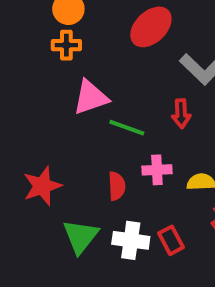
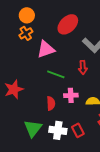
orange cross: (66, 45) -> (26, 33), turned -32
pink triangle: (91, 97) -> (46, 49), moved
red star: (42, 186) -> (14, 89), moved

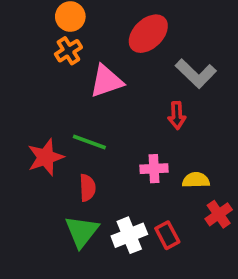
green line: (56, 74) -> (89, 142), moved
red semicircle: (51, 103) -> (87, 188), moved
white cross: (58, 130) -> (129, 235), turned -30

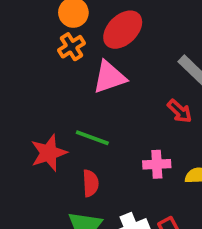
red ellipse: (148, 34) -> (123, 30), moved
red arrow: (177, 115) -> (180, 111), turned -44

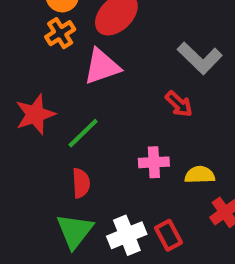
green line: (92, 138) -> (83, 133), turned -64
red star: (49, 153) -> (35, 114), moved

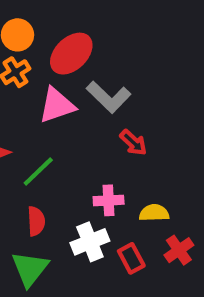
gray L-shape: (200, 58) -> (109, 97), moved
white cross: (127, 235) -> (90, 242), moved
red rectangle: (168, 235) -> (131, 258), moved

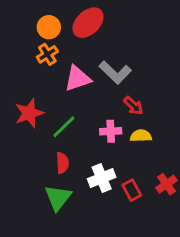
red ellipse: (71, 54) -> (88, 23), moved
pink cross: (109, 200) -> (111, 131), moved
yellow semicircle: (154, 213) -> (141, 136), moved

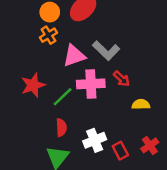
pink cross: (111, 131) -> (91, 84), moved, size x1.5
yellow semicircle: (141, 136) -> (141, 104), moved

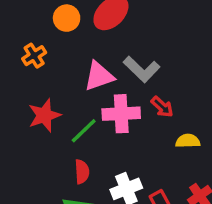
orange cross: (48, 35) -> (34, 56), moved

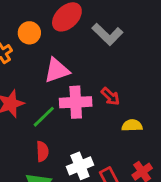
orange circle: (67, 18) -> (29, 33), moved
gray L-shape: (142, 69) -> (107, 34), moved

